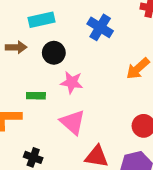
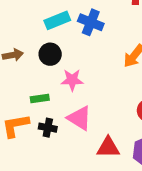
cyan rectangle: (42, 20) -> (57, 20), moved
black cross: (33, 157) -> (48, 128), moved

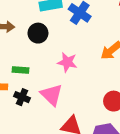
pink star: (72, 80) -> (67, 62), moved

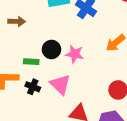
black circle: (38, 33) -> (51, 49), moved

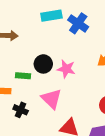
black cross: (33, 87) -> (21, 110), moved

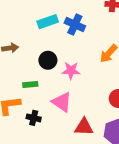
black circle: (43, 64) -> (48, 60), moved

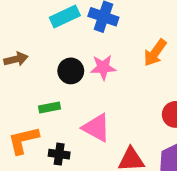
pink star: (71, 71) -> (103, 67), moved

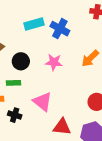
black circle: (71, 71) -> (21, 61), moved

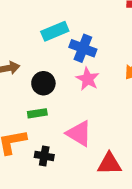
blue cross: (60, 29) -> (83, 48), moved
pink star: (54, 62) -> (88, 79), turned 30

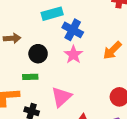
pink triangle: (79, 133) -> (61, 97), turned 40

